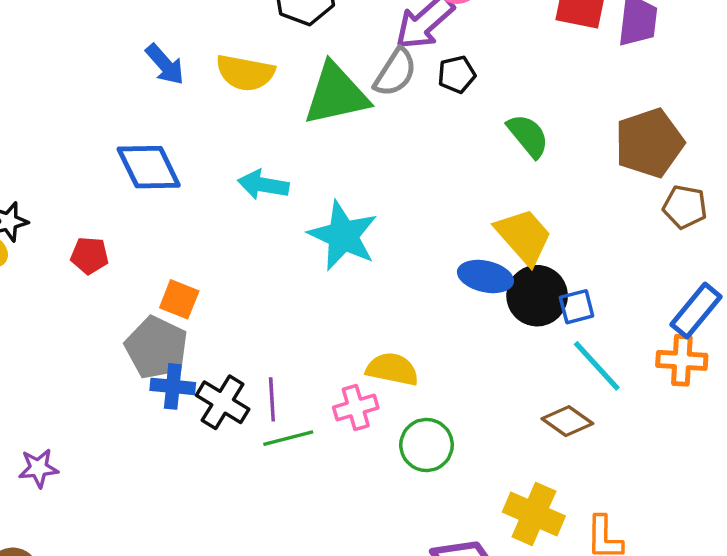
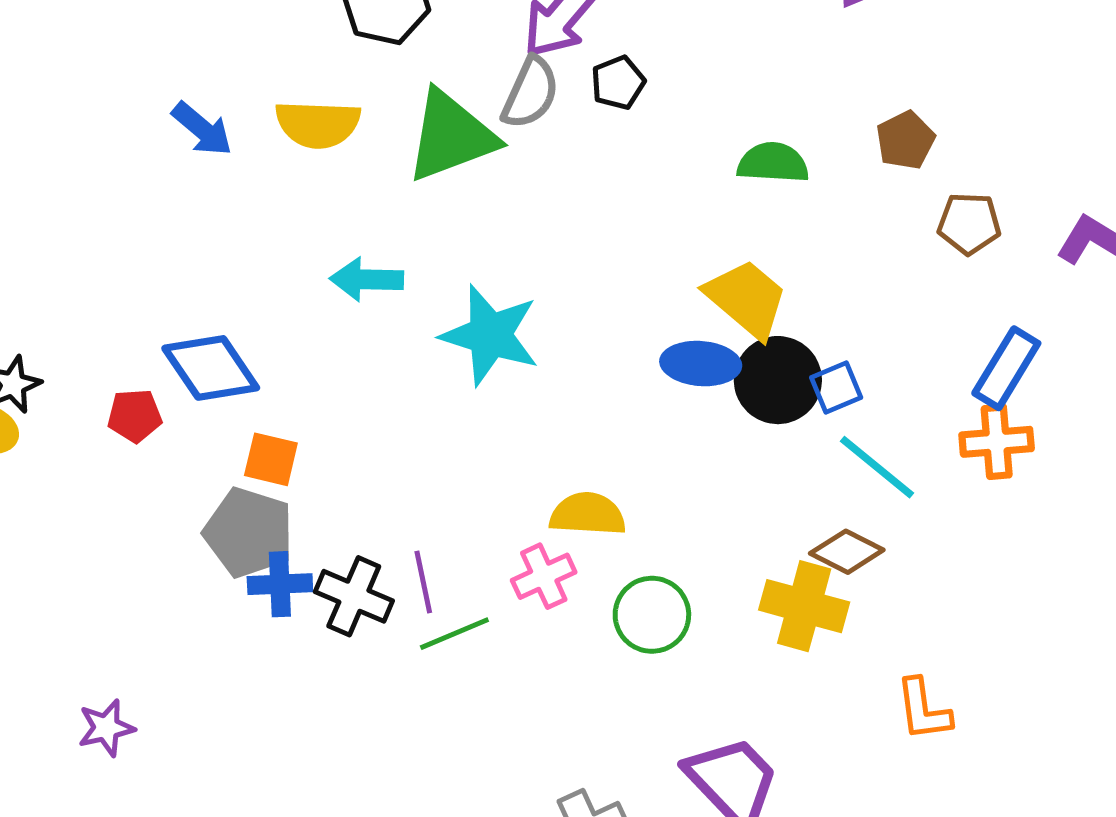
green semicircle: (528, 136) -> (773, 163), moved, turned -39
brown pentagon: (649, 143) -> (905, 140), size x0.6
blue diamond: (149, 167) -> (211, 368), moved
yellow cross: (534, 514) -> (804, 606), moved

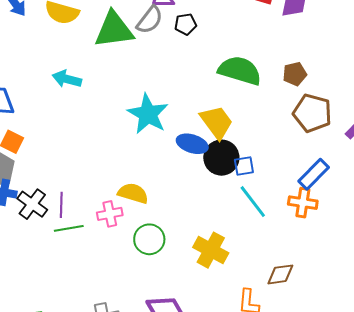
green semicircle: (773, 163) -> (240, 71), size x1.5
brown pentagon: (969, 223) -> (312, 113), size x1.5
cyan star: (490, 335) -> (148, 114), moved
brown diamond: (847, 552) -> (280, 274), moved, turned -48

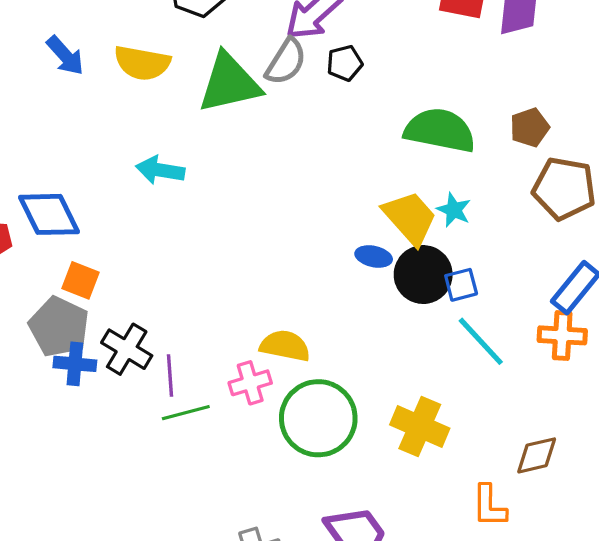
cyan star: (148, 114) -> (454, 210), moved, size x0.5
blue ellipse: (192, 144) -> (374, 256), size x0.7
black cross: (32, 204) -> (127, 349), moved
green circle: (149, 239) -> (318, 418), size x1.5

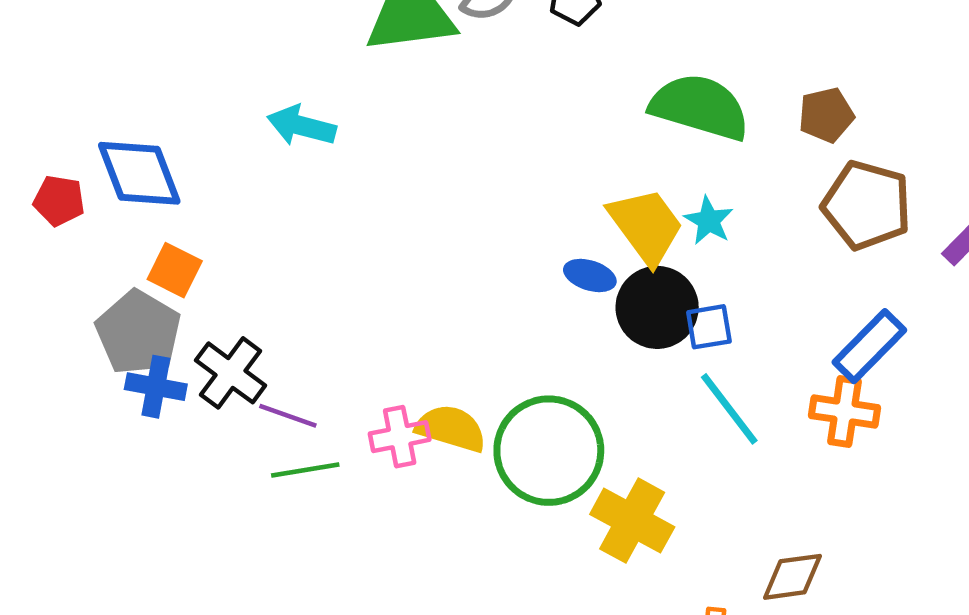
yellow semicircle: (285, 346) -> (451, 428), moved
purple line: (170, 376) -> (288, 416), turned -72
green circle: (318, 418) -> (549, 451), moved

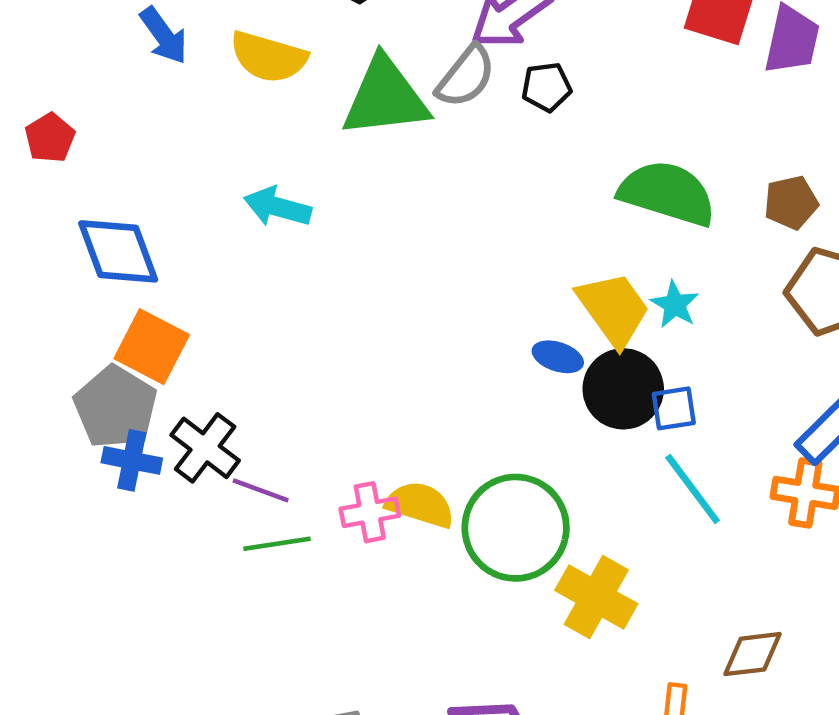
red pentagon: (59, 201) -> (50, 138), moved, turned 30
orange square: (175, 270) -> (152, 347), size x1.4

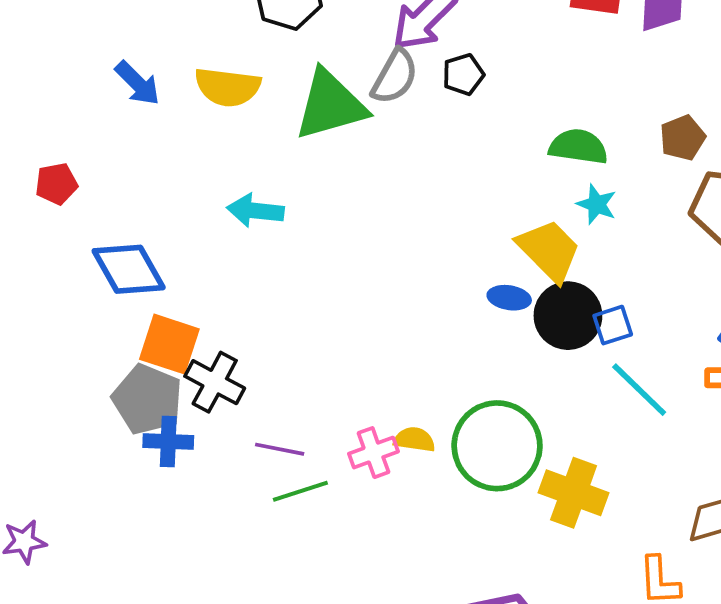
red pentagon: (50, 138) -> (56, 184), turned 30
green semicircle: (667, 193) -> (578, 147), size x0.7
cyan star: (675, 305) -> (597, 204), moved
black cross: (205, 448) -> (215, 382), moved
yellow semicircle: (420, 505) -> (414, 439), size x0.7

